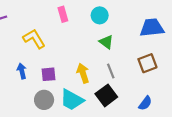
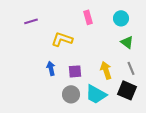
yellow L-shape: (34, 39) -> (62, 39), turned -40
black square: (106, 95) -> (127, 90), turned -30

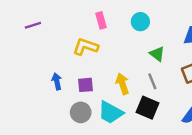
yellow L-shape: (62, 39) -> (85, 47), moved
green triangle: (127, 42) -> (157, 54), moved

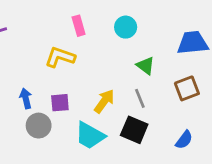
yellow arrow: (122, 84) -> (104, 101), turned 54
gray circle: (81, 112) -> (39, 126), moved

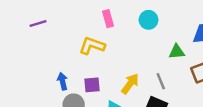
green triangle: (146, 66) -> (177, 52), moved, turned -42

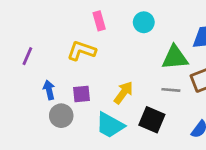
purple line: (38, 24) -> (27, 56), moved, turned -49
green triangle: (177, 52) -> (175, 57), size x1.5
gray line: (161, 81) -> (171, 90), moved, turned -63

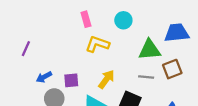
yellow L-shape: (82, 51) -> (97, 44), moved
blue arrow: (49, 90) -> (44, 77), turned -105

